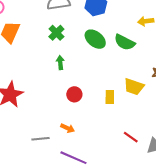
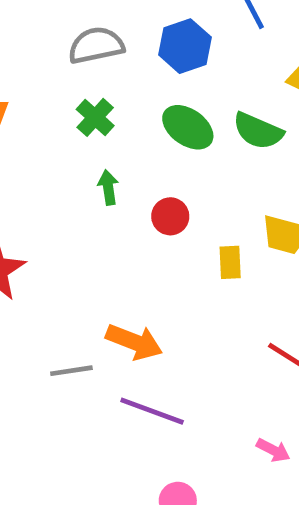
red circle: (74, 94) -> (170, 216), moved
orange arrow: (68, 128) -> (134, 342), size x1.6

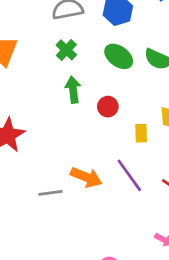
green arrow: (108, 187) -> (73, 90), size x1.4
purple line: (152, 411) -> (129, 175), moved, turned 33

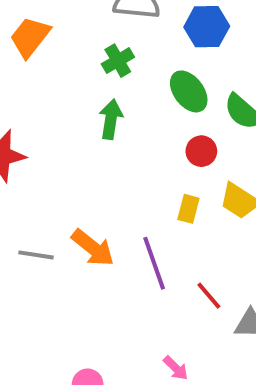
red circle: (108, 107) -> (201, 151), moved

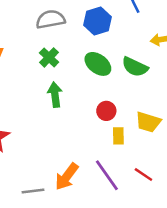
red circle: (201, 151) -> (106, 111), moved
orange arrow: (93, 248) -> (67, 177), turned 104
red line: (209, 296) -> (143, 174), moved

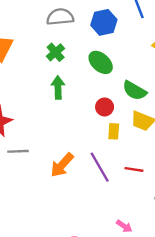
green semicircle: (135, 67) -> (135, 91), moved
red line: (143, 174) -> (134, 169), turned -30
gray line: (33, 191) -> (18, 151), moved

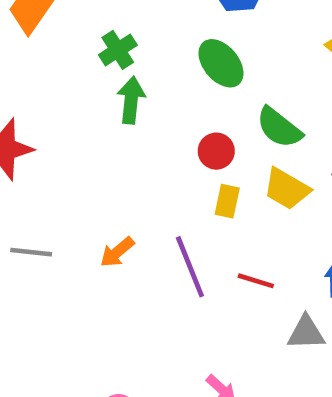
green cross: (56, 52) -> (118, 50), moved
gray line: (18, 151) -> (31, 252), moved
orange arrow: (62, 165) -> (117, 252), size x0.7

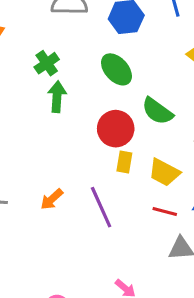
red circle: (216, 151) -> (116, 129), size x1.5
yellow trapezoid: (287, 189) -> (164, 172), moved
red line: (256, 281) -> (165, 211), moved

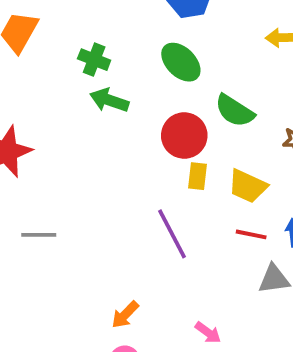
green cross: (47, 63) -> (94, 60), turned -30
green arrow: (57, 97) -> (109, 100), turned -72
orange arrow: (52, 199) -> (125, 315), moved

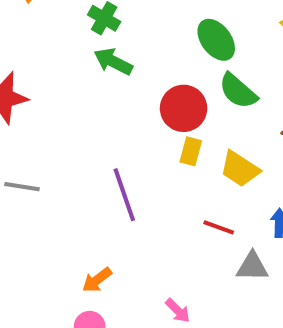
green ellipse: (181, 62) -> (216, 40), moved
purple line: (172, 234) -> (124, 195), moved
red line: (251, 234) -> (219, 227), moved

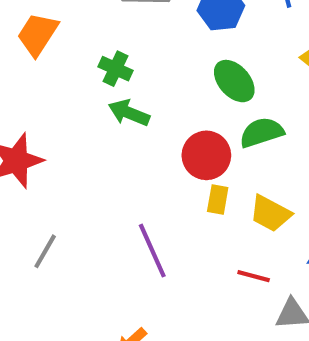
green semicircle: (238, 91) -> (262, 132), turned 126
gray line: (22, 187) -> (45, 251), turned -64

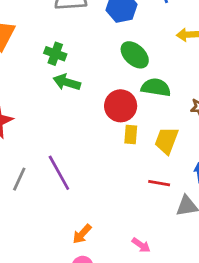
green semicircle: (262, 132) -> (156, 87), turned 32
yellow trapezoid: (270, 213) -> (166, 141), turned 88
purple line: (152, 251) -> (59, 173), moved

